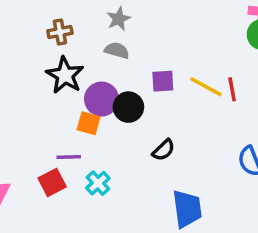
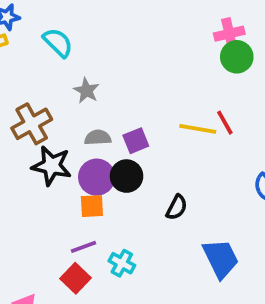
brown cross: (60, 32) -> (32, 124), size x1.5
gray semicircle: (117, 50) -> (98, 138), moved
purple square: (163, 81) -> (136, 141), moved

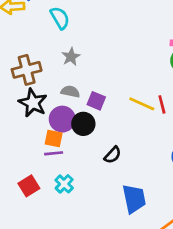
purple square: (136, 141) -> (96, 101), turned 30
purple line: (84, 247) -> (54, 153), moved

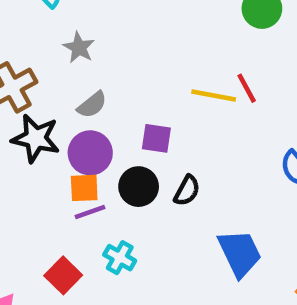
gray semicircle: (70, 92) -> (92, 105), turned 144
purple square: (96, 101) -> (156, 138), moved
black circle: (83, 124) -> (139, 187), moved

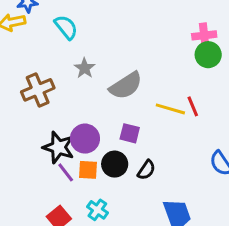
gray semicircle: (92, 105) -> (126, 86), moved, size x1.6
black star: (36, 138) -> (58, 147), moved
orange square: (84, 188) -> (88, 170), moved
purple line: (90, 212) -> (66, 172), moved, turned 66

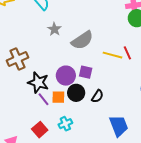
brown cross: (38, 90) -> (17, 59), moved
purple circle: (85, 139) -> (66, 76), moved
cyan cross: (97, 210) -> (65, 124), turned 32

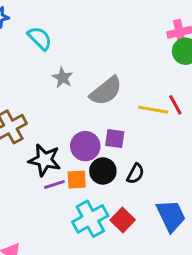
purple line: (44, 99) -> (54, 184), turned -64
cyan cross: (65, 124) -> (90, 219), size x1.6
red square: (40, 130) -> (123, 220), moved

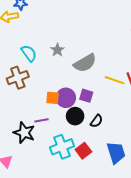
cyan semicircle: (40, 38) -> (29, 53), moved
black star: (45, 160) -> (24, 133), moved
orange square: (77, 180) -> (53, 98), moved

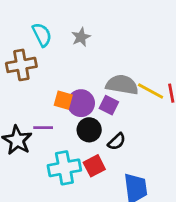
gray semicircle: (85, 63) -> (122, 85), moved, turned -150
red square: (83, 151) -> (94, 166), moved

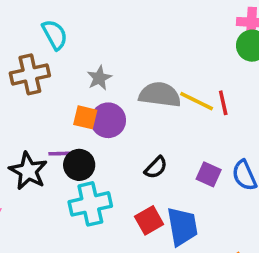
gray star: (81, 37) -> (99, 78), moved
purple square: (109, 105) -> (209, 174), moved
black circle: (89, 130) -> (79, 165), moved
red square: (94, 166) -> (149, 220), moved

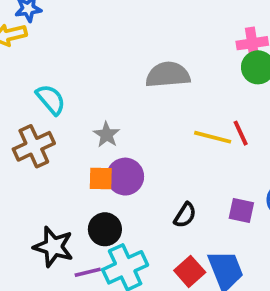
gray semicircle: (160, 95) -> (168, 75), moved
purple line: (61, 154) -> (88, 272), moved

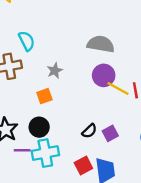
purple circle: (125, 177) -> (104, 75), moved
orange square: (101, 179) -> (44, 96), turned -35
purple square: (241, 210) -> (110, 133), moved, turned 35

